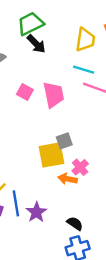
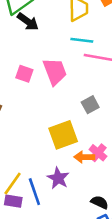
gray square: (64, 141) -> (90, 105), moved
pink cross: (80, 167) -> (98, 153), moved
purple star: (36, 212) -> (58, 178), moved

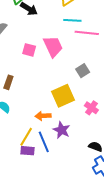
orange arrow: (84, 157) -> (43, 116), moved

